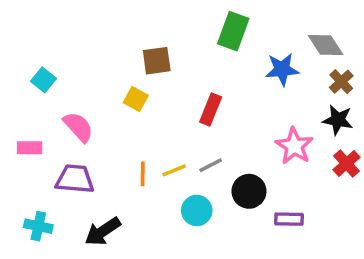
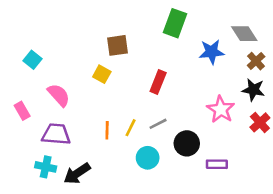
pink rectangle: (30, 148) -> (22, 111), turned 60
yellow line: (174, 170) -> (131, 128), turned -42
cyan cross: (38, 226) -> (46, 167), moved

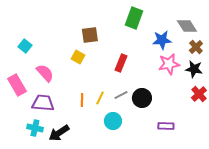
pink star: (221, 109) -> (169, 64), moved, turned 30
pink rectangle: (22, 111) -> (17, 85), size x1.5
black circle: (187, 143) -> (142, 98), moved

